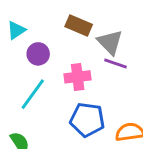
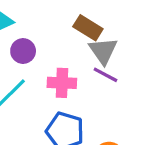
brown rectangle: (79, 26) -> (88, 28), moved

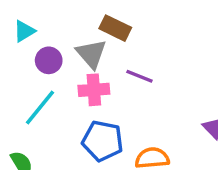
gray triangle: (103, 51) -> (91, 54), moved

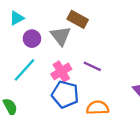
purple line: (139, 76) -> (92, 66), moved
pink cross: (94, 90) -> (61, 71), moved, turned -30

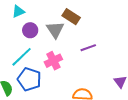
purple line: (92, 66) -> (88, 48), moved, turned -49
blue pentagon: (65, 94) -> (29, 79), moved

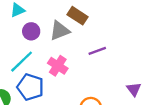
gray triangle: (55, 30) -> (60, 31), turned 42
pink cross: (53, 61) -> (58, 66), turned -30

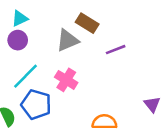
purple circle: (31, 31) -> (18, 40), moved
purple line: (97, 51) -> (116, 50), moved

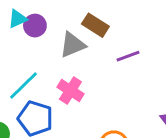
purple circle: (18, 40) -> (35, 26), moved

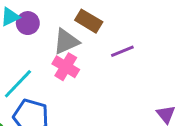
pink cross: (70, 90) -> (66, 67), moved

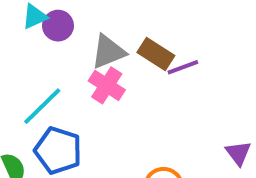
brown rectangle: (89, 21) -> (156, 54), moved

